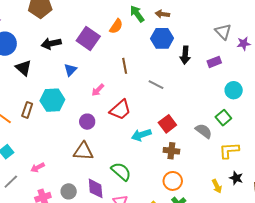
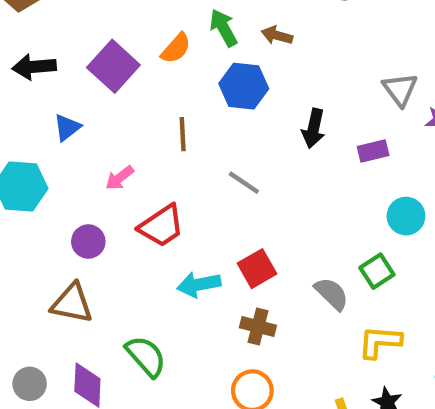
blue hexagon: (162, 38) -> (244, 86), moved

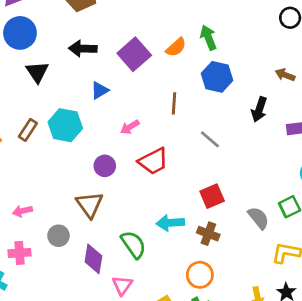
brown arrow: (277, 35) -> (285, 75), moved
cyan arrow: (199, 285) -> (170, 223), moved
brown triangle: (72, 303) -> (90, 205), turned 36
gray circle: (30, 384) -> (59, 236), moved

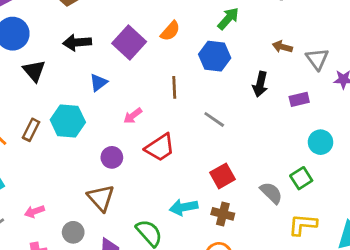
green arrow: (208, 38) -> (228, 19), moved, turned 70

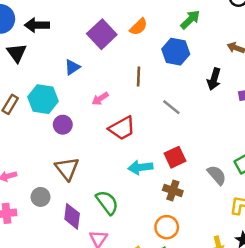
black arrow: (77, 42) -> (37, 25), moved
purple circle: (112, 157) -> (63, 125), moved
cyan arrow: (184, 207) -> (140, 167), moved

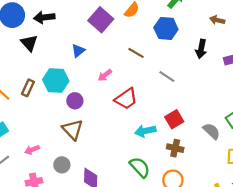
brown line: (138, 76) -> (136, 53), turned -56
brown triangle: (67, 169) -> (73, 130), moved
green semicircle: (107, 202) -> (140, 167), moved

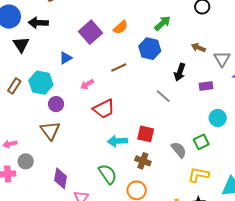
brown line: (136, 53) -> (119, 68), turned -63
gray line: (167, 77) -> (163, 96), moved
red square: (174, 119) -> (146, 134), turned 36
gray circle: (62, 165) -> (26, 161), moved

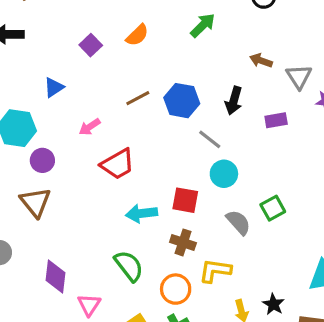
purple square: (90, 32) -> (91, 45), size x0.6
blue hexagon: (150, 49) -> (182, 101), moved
cyan circle: (218, 118) -> (224, 174), moved
yellow L-shape: (198, 175) -> (215, 271), moved

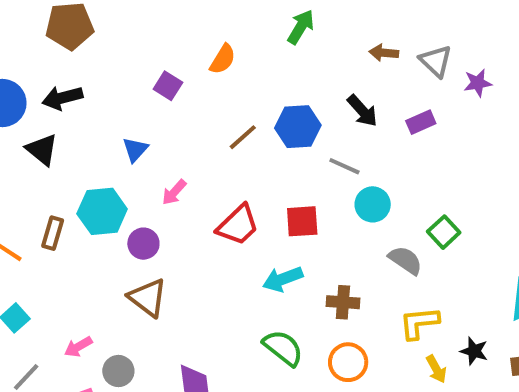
black arrow: (234, 101) -> (362, 111), turned -44
pink arrow: (90, 127) -> (174, 192), moved
red square: (185, 200) -> (302, 221), moved
yellow L-shape: (215, 271) -> (419, 323), moved

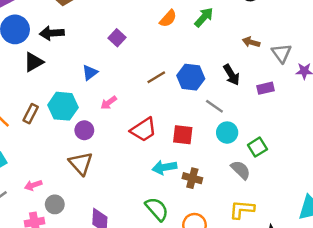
orange semicircle: (223, 59) -> (168, 18), moved
black triangle: (42, 150) -> (34, 62), turned 40
green square: (444, 232) -> (257, 147), moved
brown cross: (343, 302) -> (192, 178), moved

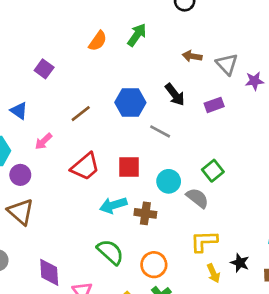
blue triangle: (90, 73) -> (19, 111), turned -42
brown line: (156, 77) -> (81, 114), moved
cyan circle: (227, 133) -> (169, 181), moved

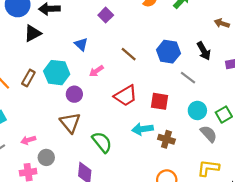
brown line: (81, 114) -> (129, 54), turned 70
cyan circle: (169, 181) -> (197, 110), moved
green semicircle: (110, 252) -> (102, 142), moved

